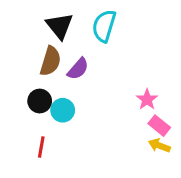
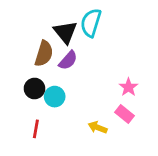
black triangle: (60, 26) -> (65, 32), moved
pink rectangle: (159, 126) -> (124, 114), moved
yellow arrow: (159, 145) -> (98, 127), moved

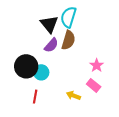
brown semicircle: (44, 54) -> (68, 40), moved
black circle: (35, 89) -> (26, 66), size x1.5
red line: (36, 129) -> (35, 97), moved

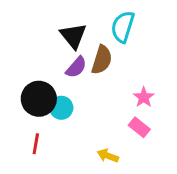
cyan semicircle: (68, 17) -> (123, 27), moved
yellow arrow: (73, 96) -> (108, 156), moved
red line: (35, 97) -> (36, 144), moved

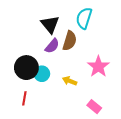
pink star: (144, 97) -> (98, 67), size x1.5
pink rectangle: (139, 127) -> (94, 107), moved
yellow arrow: (108, 156) -> (70, 81), moved

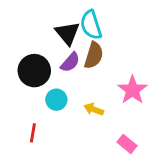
cyan semicircle: (84, 18) -> (91, 25), moved, turned -35
black circle: (26, 68) -> (34, 71), moved

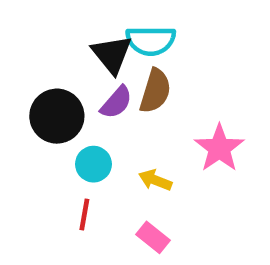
cyan semicircle: (91, 25) -> (151, 41), turned -72
red line: (33, 133) -> (84, 214), moved
pink rectangle: (127, 144) -> (153, 237), moved

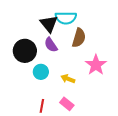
brown semicircle: (155, 91) -> (79, 38), moved
purple semicircle: (116, 102) -> (51, 45), turned 105
red line: (84, 214) -> (42, 106), moved

